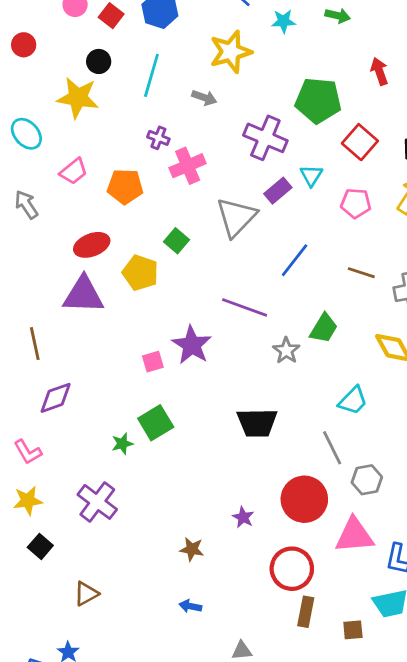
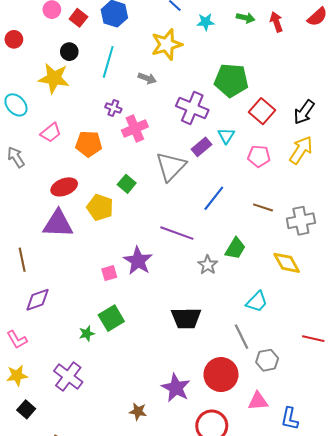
red arrow: (379, 71) -> (276, 22), moved
purple star: (243, 517) -> (176, 388), size x1.8
pink triangle: (354, 535) -> (258, 401), size x0.7

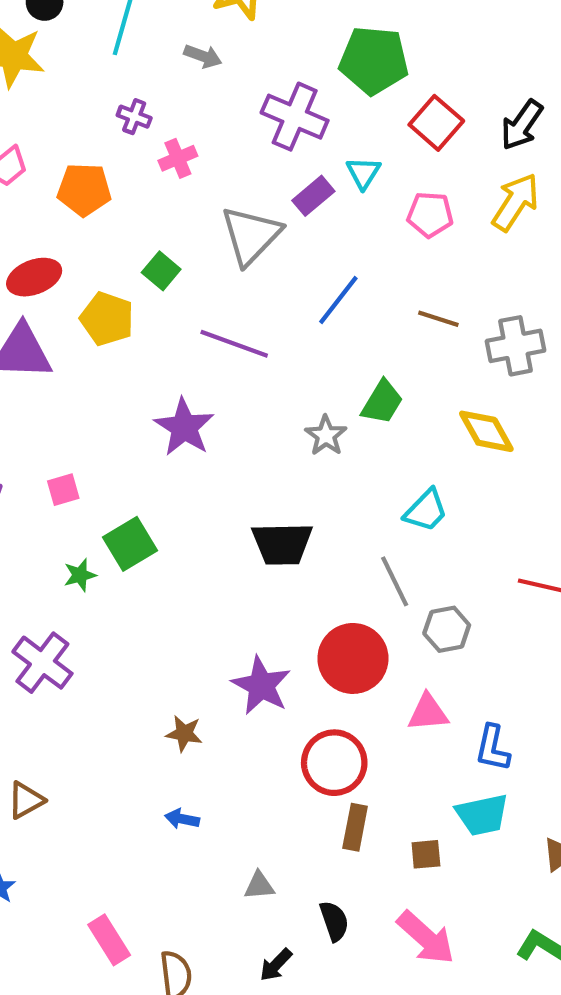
pink cross: (135, 128) -> (178, 158), size x0.7
purple line: (177, 233) -> (234, 344), moved
pink square: (109, 273) -> (63, 490), moved

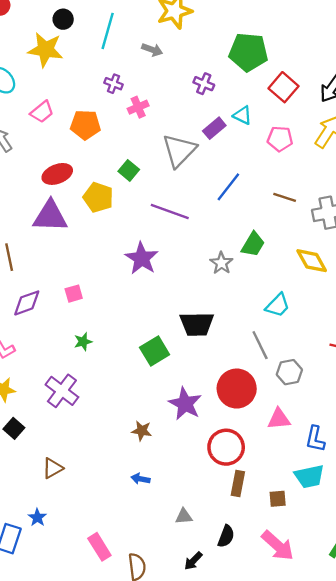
purple cross: (295, 117) -> (204, 84), size x0.6
cyan triangle: (363, 173) -> (242, 115), turned -36
green square: (130, 544) -> (155, 351), moved
black semicircle: (334, 921) -> (226, 536), turned 40

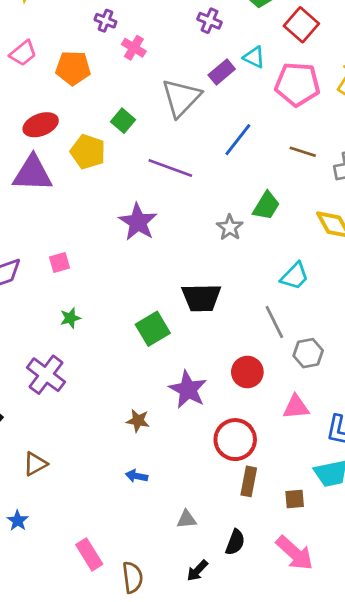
pink cross: (138, 107) -> (134, 48), turned -36
pink pentagon: (280, 139) -> (297, 84), size x1.5
red circle: (237, 389) -> (247, 372), size x0.7

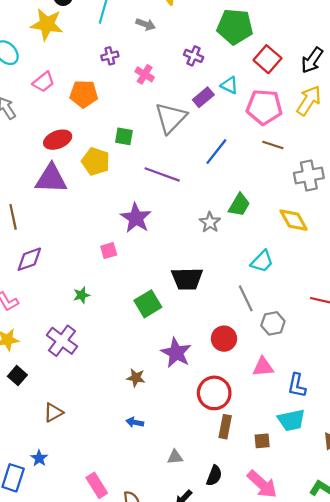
purple cross: (105, 21) -> (110, 56), turned -35
pink cross: (134, 48) -> (145, 74), moved
green square: (123, 121) -> (124, 136), turned -30
brown line: (303, 152) -> (273, 145), moved
pink square: (60, 263) -> (109, 251), moved

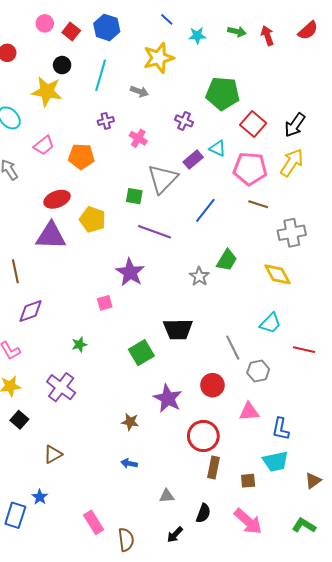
green square: (124, 136) -> (134, 196), moved
cyan trapezoid: (262, 261) -> (270, 323), moved

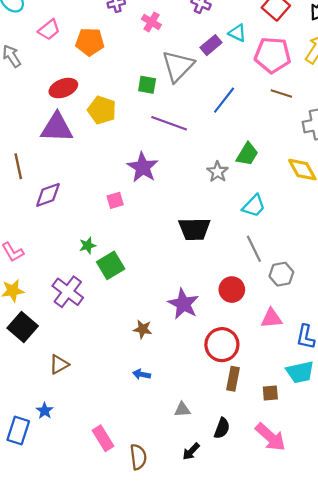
purple diamond: (31, 311) -> (48, 195), moved
cyan trapezoid: (270, 323) -> (254, 206), moved
green square: (141, 353) -> (111, 265), moved
black square: (19, 420) -> (23, 327), size x1.5

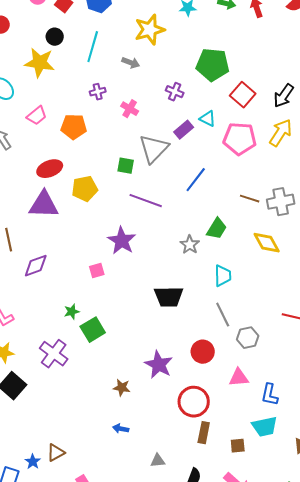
brown line: (281, 94) -> (250, 199), moved
yellow pentagon: (102, 110) -> (85, 189), turned -30
cyan trapezoid: (254, 206) -> (223, 276), turned -45
brown triangle: (59, 364) -> (56, 453), moved

